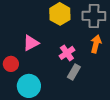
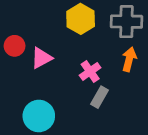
red circle: (11, 64) -> (15, 46), moved

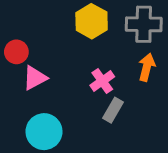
pink triangle: (42, 58) -> (35, 78), moved

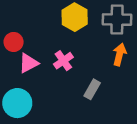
pink cross: (102, 81) -> (63, 61), moved
cyan circle: (44, 132) -> (17, 103), moved

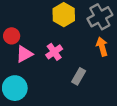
gray cross: (117, 20) -> (100, 17), turned -30
orange arrow: (119, 54) -> (102, 47), turned -30

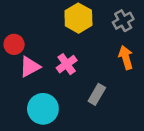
gray cross: (100, 17) -> (123, 21), size x0.7
cyan circle: (15, 88) -> (43, 109), moved

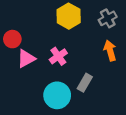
cyan circle: (43, 109) -> (57, 95), moved

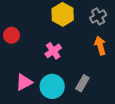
pink triangle: (26, 59) -> (24, 82), moved
gray rectangle: (85, 83) -> (82, 83), moved

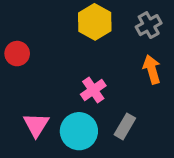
pink cross: (53, 51) -> (93, 90), moved
pink triangle: (24, 82) -> (36, 125), turned -30

